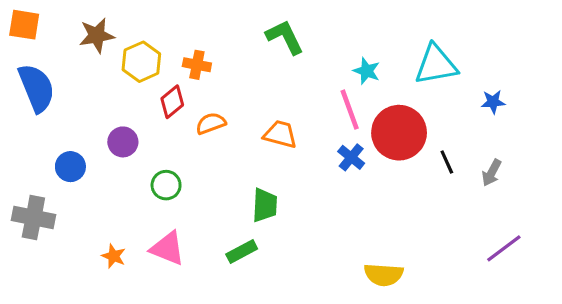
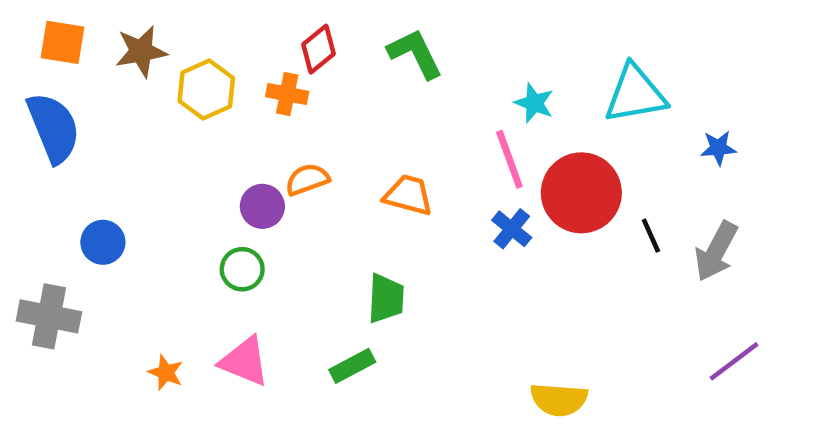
orange square: (24, 25) -> (62, 42), moved
red diamond: (172, 102) -> (319, 49), moved
purple circle: (123, 142) -> (262, 206), moved
gray arrow: (492, 173) -> (716, 251), size x1.5

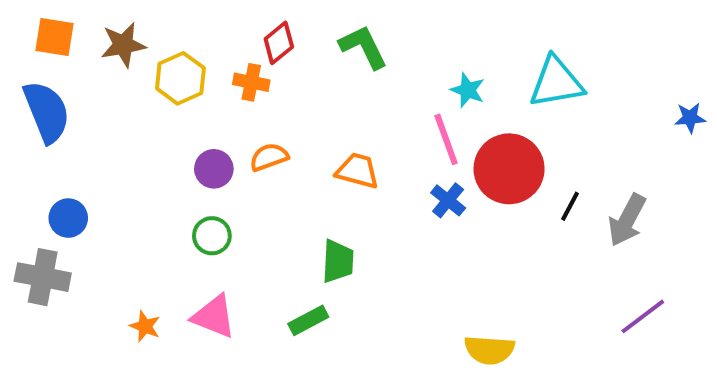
blue star: (718, 148) -> (690, 118), moved
purple circle: (262, 206) -> (214, 169), moved
black line: (651, 236) -> (570, 206), turned 52
blue circle: (103, 242) -> (68, 218), moved

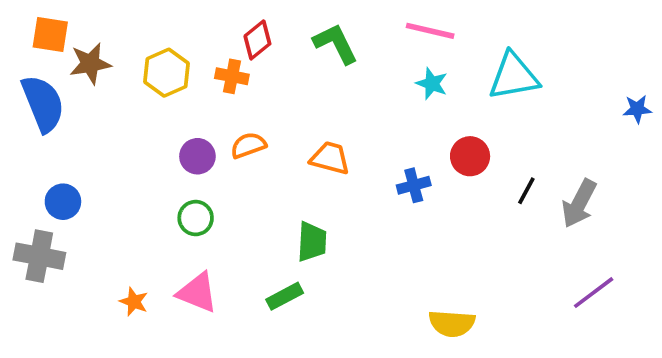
brown star: (123, 45) -> (90, 64), moved
pink line: (446, 139) -> (430, 31), moved, turned -57
red circle: (509, 169) -> (470, 156), size x0.6
blue cross: (448, 200) -> (414, 185), turned 36

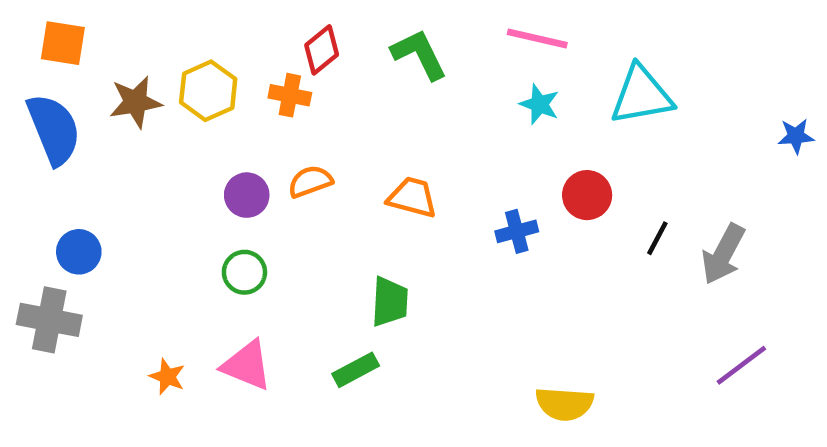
brown star: (90, 64) -> (136, 102), moved

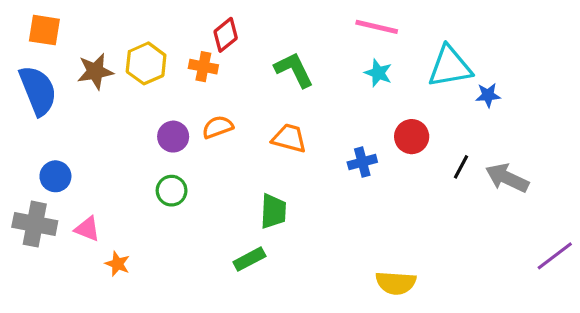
green L-shape: (419, 54) -> (294, 70), moved
blue star: (796, 136) -> (488, 95), moved
gray arrow: (723, 254) -> (507, 178), turned 87
pink triangle: (247, 365) -> (87, 229), moved, size x0.7
purple line: (741, 365) -> (555, 256), moved

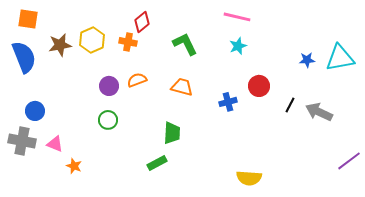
cyan triangle: (450, 67) -> (340, 58), moved
cyan star: (378, 73) -> (238, 46), turned 30

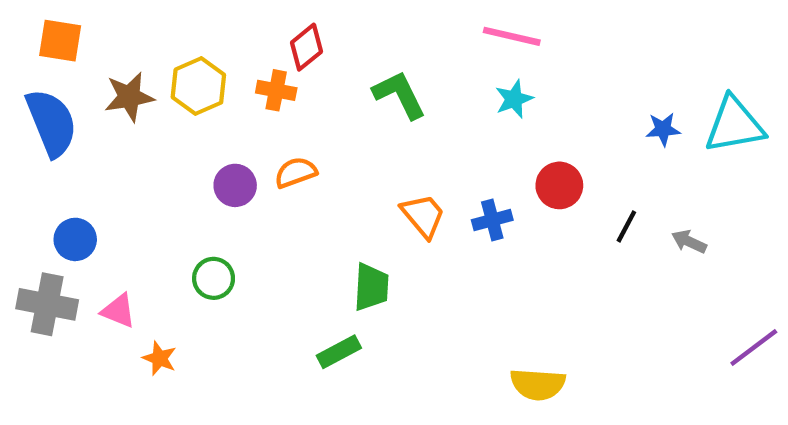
orange trapezoid: (182, 87) -> (423, 216), moved, turned 35
gray arrow: (319, 112) -> (689, 242), size x0.6
green circle: (108, 120) -> (214, 278), moved

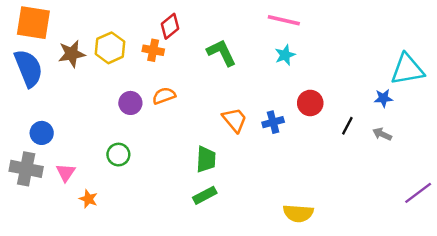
orange square: (60, 41) -> (33, 23), size x1.4
blue star: (663, 129) -> (383, 98), moved
pink triangle: (118, 311) -> (66, 173), turned 42
green rectangle: (339, 352) -> (205, 195), moved

